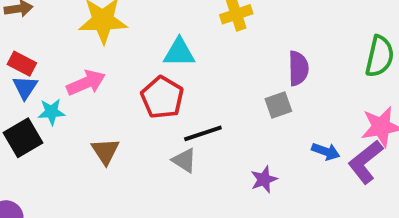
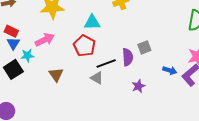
purple semicircle: (298, 68) -> (128, 57), moved

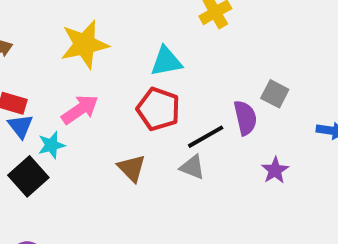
gray square: (144, 47) -> (275, 94), turned -32
brown triangle: (56, 75) -> (132, 168), moved

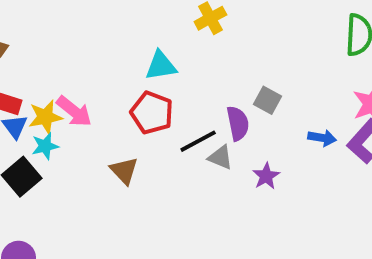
yellow star: (84, 44) -> (45, 117), moved, size x0.7
pink arrow: (80, 110) -> (74, 111), turned 72
gray triangle: (192, 167) -> (220, 157), moved

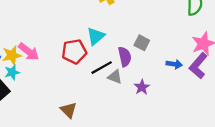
cyan triangle: (161, 66) -> (96, 36), moved, turned -30
red pentagon: (152, 113) -> (74, 52), turned -30
brown triangle: (124, 171) -> (69, 110), moved

